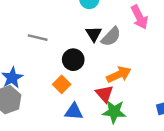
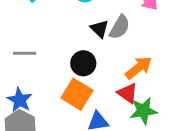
gray line: (38, 38) -> (25, 53), moved
orange square: (62, 84) -> (77, 94), size x1.5

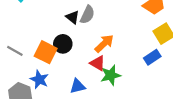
gray line: (25, 53) -> (15, 51), moved, turned 35
orange square: (77, 94) -> (46, 52), moved
blue star: (20, 100) -> (39, 79), moved

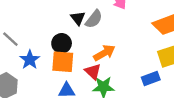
orange square: (46, 52) -> (63, 62), moved, turned -35
blue star: (39, 79) -> (30, 60), moved

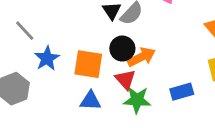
black circle: (62, 43) -> (122, 49), moved
blue rectangle: (151, 78) -> (182, 92), moved

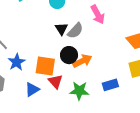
red triangle: (125, 79) -> (55, 81), moved
blue triangle: (90, 101) -> (32, 89), moved, turned -35

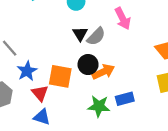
red triangle: (55, 81) -> (40, 93), moved
blue rectangle: (110, 85) -> (125, 99), moved
blue triangle: (32, 89) -> (42, 117), moved, turned 49

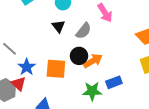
black triangle: (80, 34) -> (58, 26), moved
red triangle: (40, 93) -> (19, 84), moved

